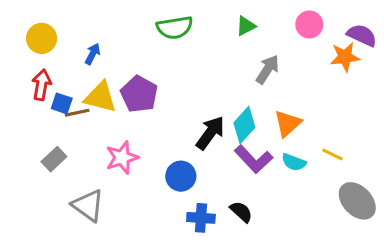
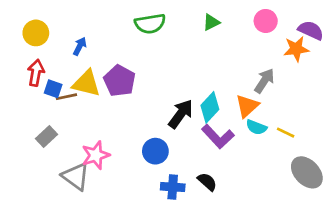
gray arrow: (267, 69) -> (264, 81), moved
pink star: (122, 158) -> (96, 155), moved
cyan semicircle: (294, 162) -> (256, 127), moved

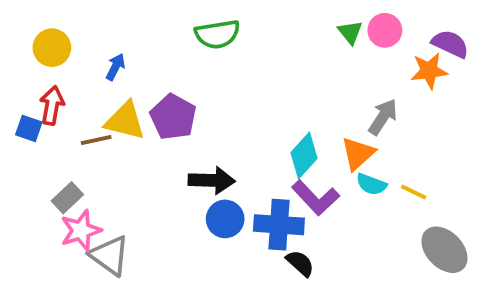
green triangle: (211, 22) -> (350, 32), moved, turned -42
blue square: (53, 89) -> (29, 128), moved
black arrow: (181, 114) -> (212, 180), moved, turned 56
pink star: (96, 155) -> (81, 230), moved
blue cross: (173, 187) -> (279, 225), moved, size x1.4

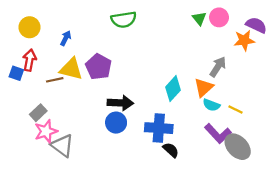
purple L-shape: (316, 198) -> (218, 134), moved
blue circle: (225, 219) -> (116, 123), moved
gray ellipse: (444, 250) -> (238, 147), moved

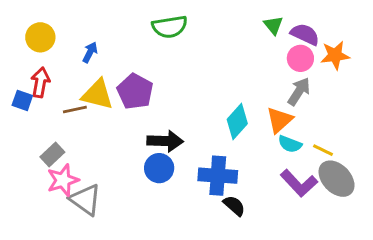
pink circle: (219, 17) -> (300, 58), moved
purple semicircle: (256, 25) -> (305, 34), moved
gray ellipse: (238, 147) -> (337, 179), moved

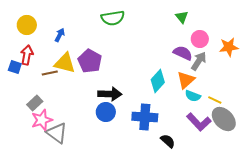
purple semicircle: (305, 34) -> (183, 53), moved
orange star: (335, 55) -> (229, 47), moved
black semicircle: (234, 206) -> (168, 141), moved

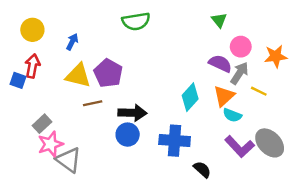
brown line: (50, 73) -> (93, 103), moved
yellow line: (215, 100) -> (259, 91), moved

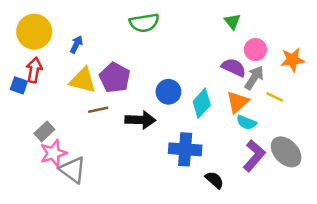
yellow circle: (32, 30) -> (34, 32), size x1.4
blue circle: (128, 135) -> (168, 92), moved
purple L-shape: (240, 147) -> (254, 156), turned -96

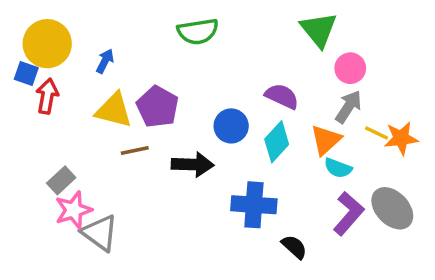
green triangle: (232, 21) -> (319, 30), size x1.6
orange star: (292, 60) -> (401, 138), moved
purple semicircle: (234, 67) -> (282, 96), moved
blue square: (19, 85) -> (26, 73), moved

